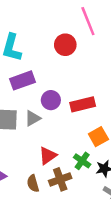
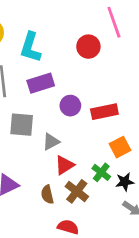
gray triangle: (33, 118) -> (51, 142), moved
brown cross: (60, 179) -> (77, 191), turned -35

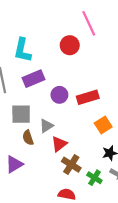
green cross: (101, 172) -> (94, 178), moved
brown semicircle: (47, 194) -> (28, 138), moved

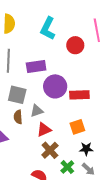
cyan L-shape: (22, 50) -> (48, 28), moved
purple circle: (59, 95) -> (55, 86), size x1.5
orange square: (103, 125) -> (77, 127), moved

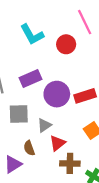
cyan L-shape: (48, 28) -> (32, 35), turned -40
brown semicircle: (18, 117) -> (29, 148), moved
brown cross: (50, 150) -> (70, 163), turned -30

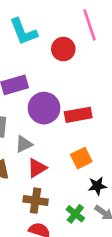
brown cross: (70, 163) -> (36, 201), moved

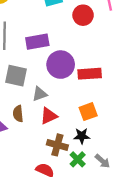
black star: (97, 186) -> (82, 136), moved
brown cross: (36, 201) -> (57, 145), moved

